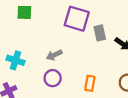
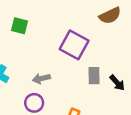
gray rectangle: (100, 33) -> (94, 76), moved

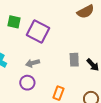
purple square: (74, 45) -> (38, 32), moved

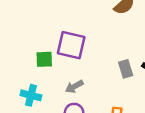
green square: (14, 22) -> (44, 59), moved

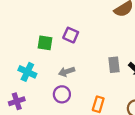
purple square: (71, 45) -> (71, 35), size x0.6

